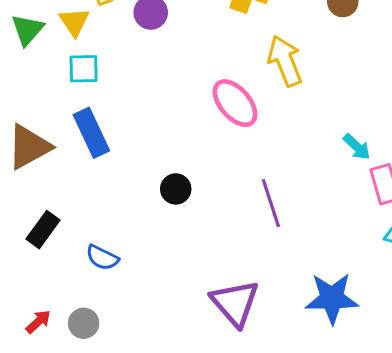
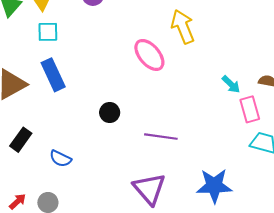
purple line: (271, 203) -> (161, 137), moved, turned -64

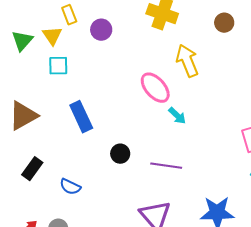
blue rectangle: (53, 75) -> (81, 117), moved
cyan arrow: (231, 84) -> (177, 116), moved
black circle: (110, 113) -> (120, 154), moved

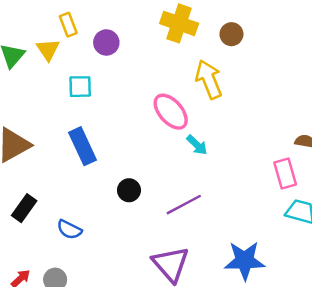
brown circle: (224, 23) -> (231, 34), moved
cyan square: (58, 66) -> (80, 87), moved
purple line: (166, 166) -> (184, 205), turned -36

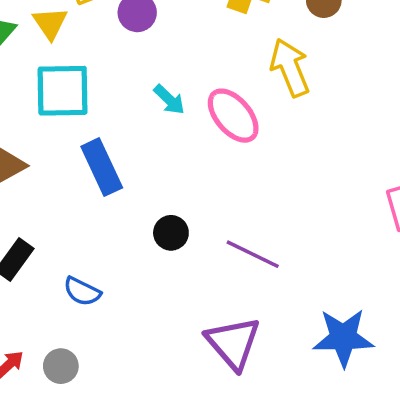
cyan square: (80, 87) -> (63, 91), moved, size x1.6
cyan arrow: (197, 145) -> (169, 100), moved
purple line: (184, 205) -> (253, 254), turned 54

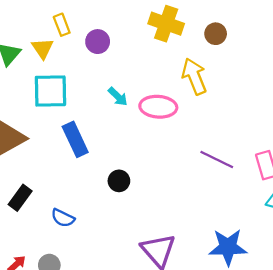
pink ellipse: (233, 116) -> (158, 107), turned -45
purple line: (253, 254) -> (217, 160), moved

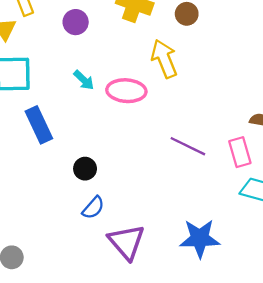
purple circle: (98, 42) -> (76, 22), moved
blue semicircle: (63, 218) -> (93, 208), moved, turned -75

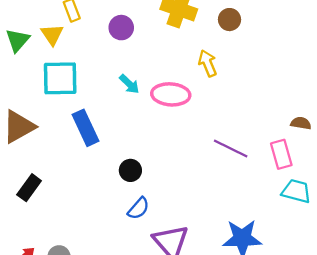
yellow arrow: (164, 59) -> (208, 63), size x0.7

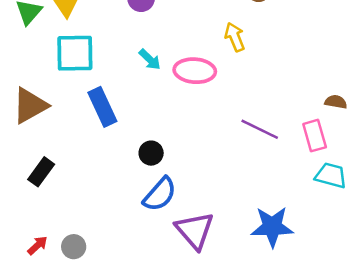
blue semicircle: (139, 208) -> (160, 194), size x1.4

